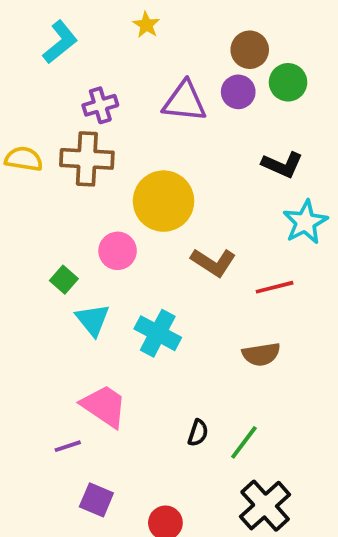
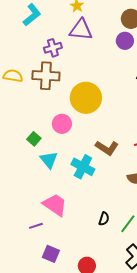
purple triangle: (185, 101) -> (81, 30), moved
brown L-shape: (213, 262) -> (107, 148), moved

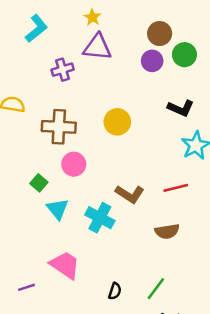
brown cross: (46, 76) -> (59, 127), moved
yellow circle: (86, 98) -> (117, 122), moved, size x0.7
black semicircle: (104, 219) -> (115, 291), moved
purple line: (36, 226) -> (26, 287), moved

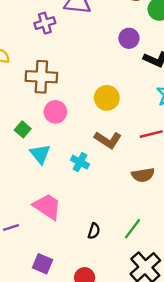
purple circle: (152, 61) -> (129, 38), moved
yellow circle: (117, 122) -> (107, 98), moved
cyan cross: (100, 218) -> (80, 162), size x0.7

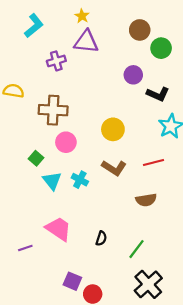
cyan cross: (80, 162) -> (80, 180), moved
black semicircle: (94, 231) -> (101, 238), moved
purple square: (43, 264) -> (72, 281), moved

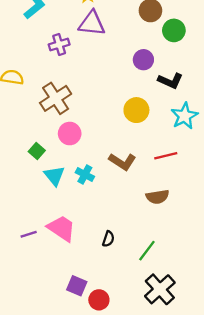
brown cross: (53, 110) -> (56, 98), turned -36
yellow circle: (113, 129) -> (136, 110), moved
purple line: (25, 248) -> (29, 234), moved

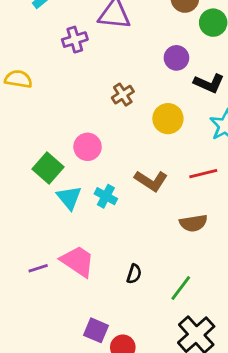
brown cross: (56, 98) -> (123, 95), moved, size x0.6
green square: (37, 151) -> (48, 168), size x1.5

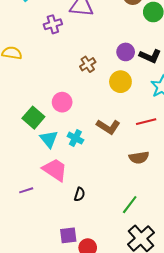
purple circle: (176, 58) -> (126, 52), moved
pink trapezoid: (78, 261) -> (55, 170), moved
black semicircle: (134, 274) -> (80, 194), moved
purple square: (96, 330) -> (68, 235), turned -30

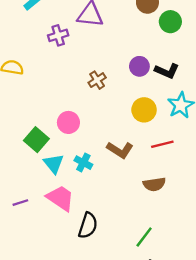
yellow circle: (120, 82) -> (144, 110), moved
purple line: (26, 190) -> (20, 203), moved
black semicircle: (80, 194) -> (88, 226), size x1.6

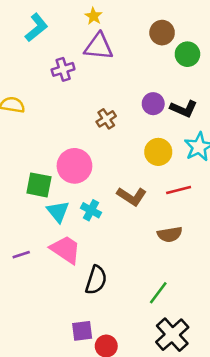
pink circle: (68, 122) -> (74, 166), size x1.4
green square: (36, 140) -> (39, 185), turned -30

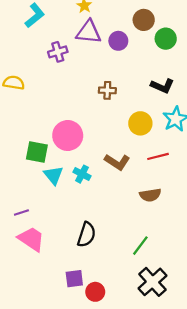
purple circle: (153, 104) -> (118, 41), moved
brown cross: (106, 119) -> (107, 90), moved, turned 35
pink trapezoid: (66, 250) -> (31, 239), moved

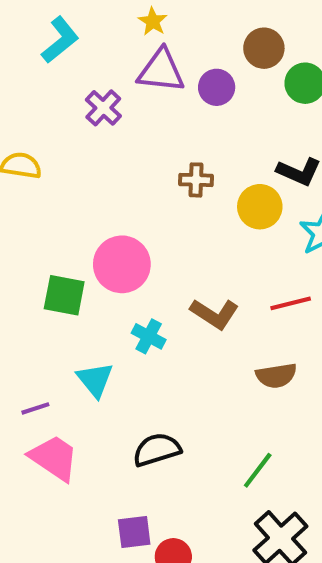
purple cross: (58, 52) -> (103, 108), turned -30
yellow circle: (140, 123) -> (260, 207), moved
cyan triangle: (53, 175) -> (95, 380), moved
black semicircle: (86, 235) -> (157, 450), turned -125

